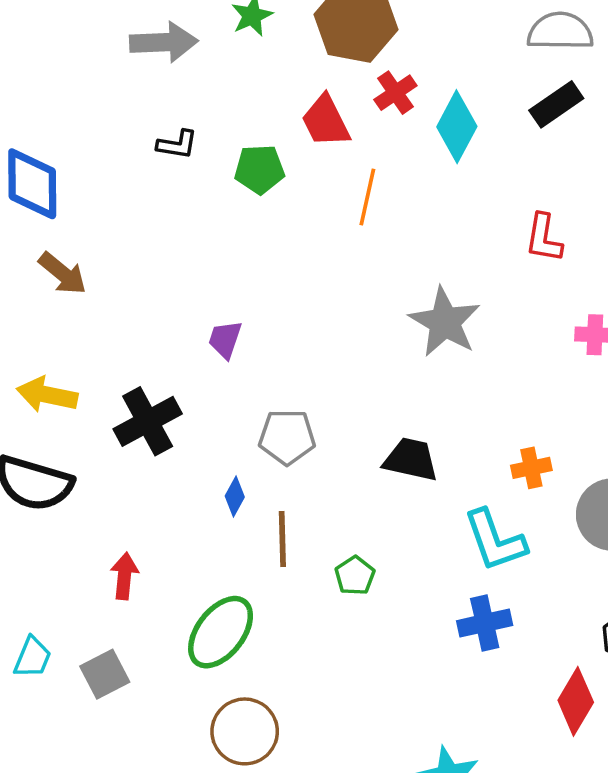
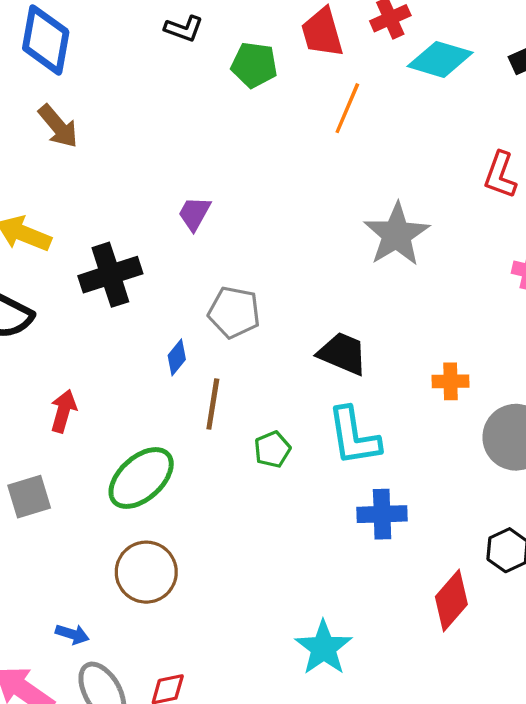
cyan diamond: (457, 127) -> (440, 59), turned 68
cyan L-shape: (495, 540) -> (354, 436), moved

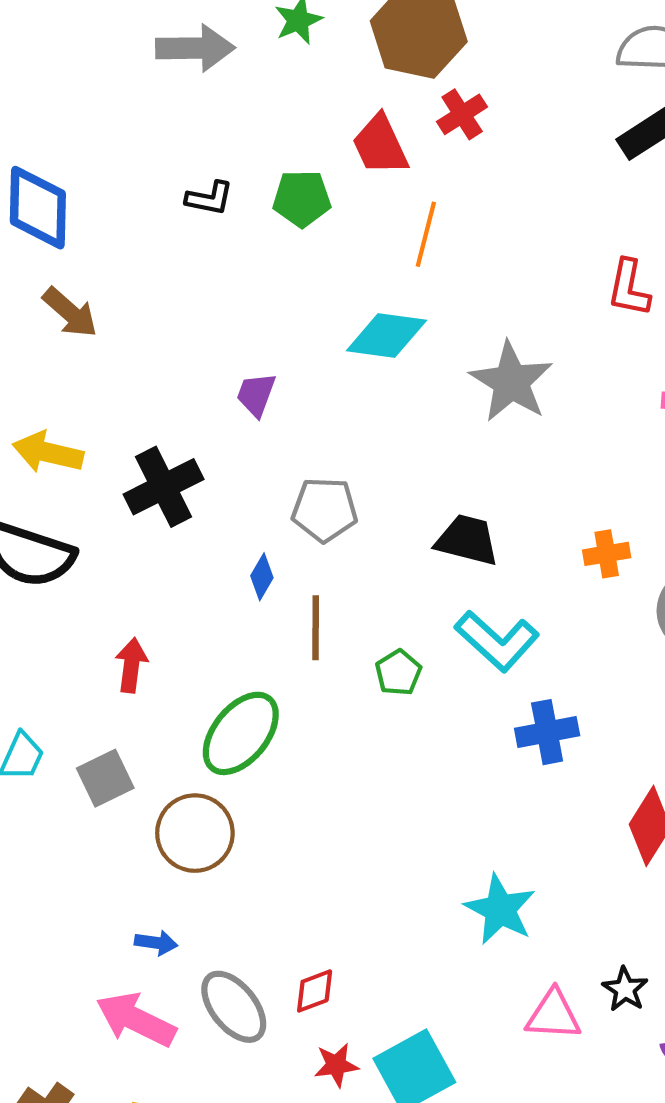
black L-shape: (184, 29) -> (209, 198), moved
cyan diamond: (440, 59) -> (386, 336), moved
cyan L-shape: (354, 436) -> (497, 641), turned -30
brown circle: (146, 572) -> (195, 833), moved
blue arrow: (72, 634) -> (156, 943), moved

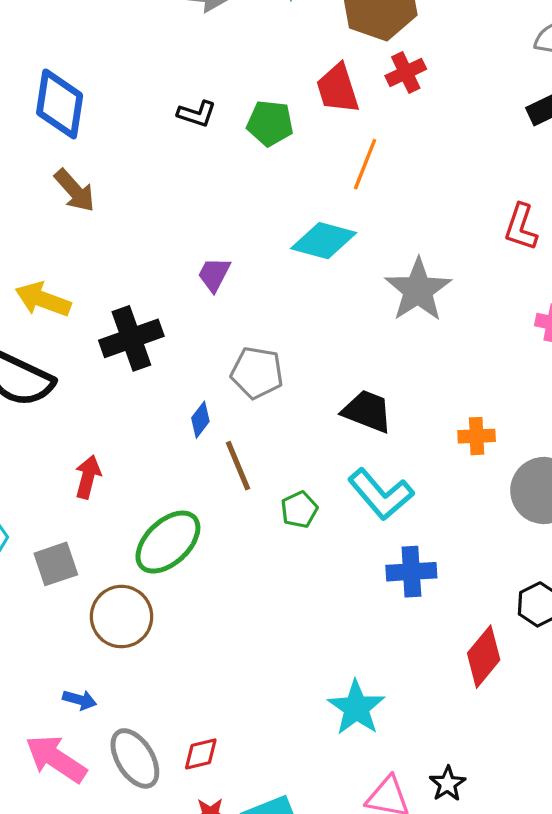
brown line: (316, 628) -> (238, 466), turned -30

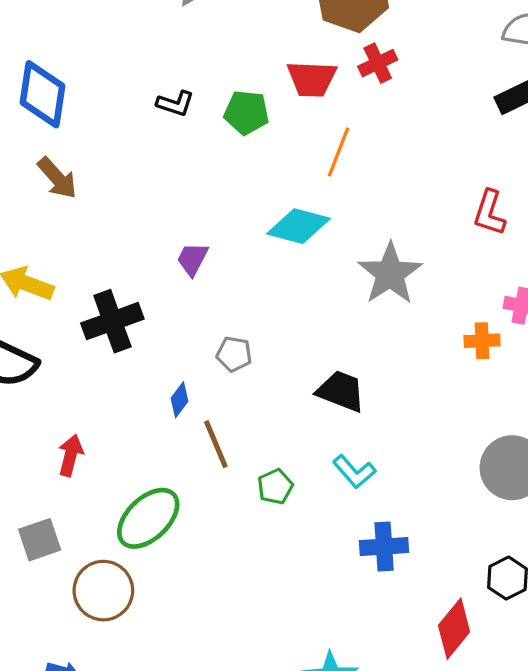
red trapezoid: (338, 89) -> (312, 79), turned -70
gray pentagon: (257, 373) -> (234, 354), size x0.7
orange cross: (477, 436) -> (482, 341), moved
cyan L-shape: (381, 494) -> (354, 472), size x0.7

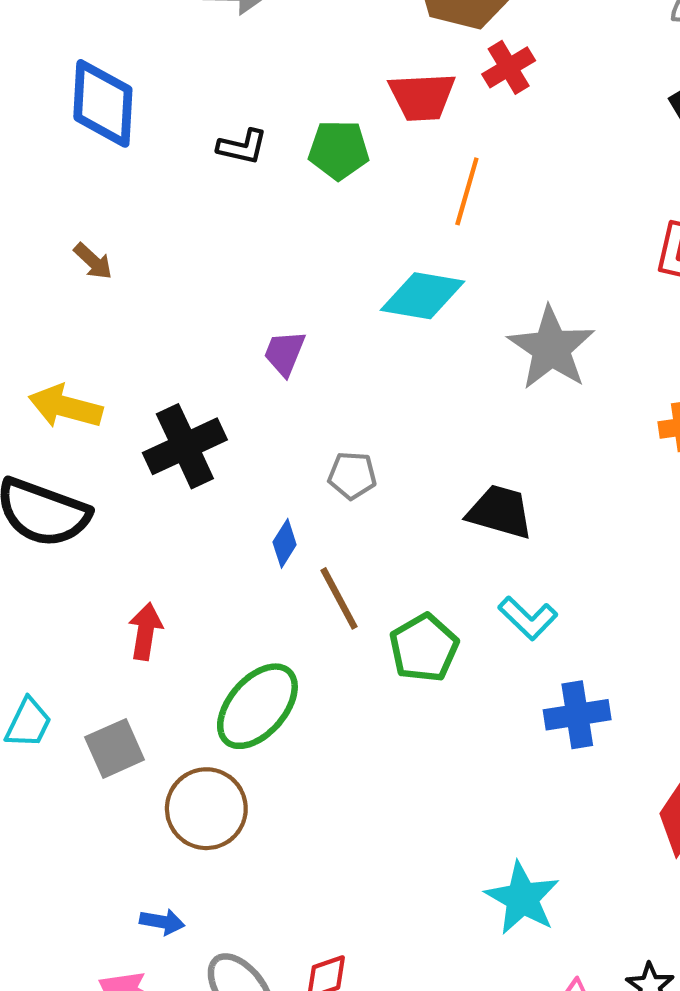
blue diamond: (43, 94) -> (103, 103), moved
brown arrow: (57, 178) -> (93, 261), size x0.7
green pentagon: (275, 487) -> (424, 648), size x1.4

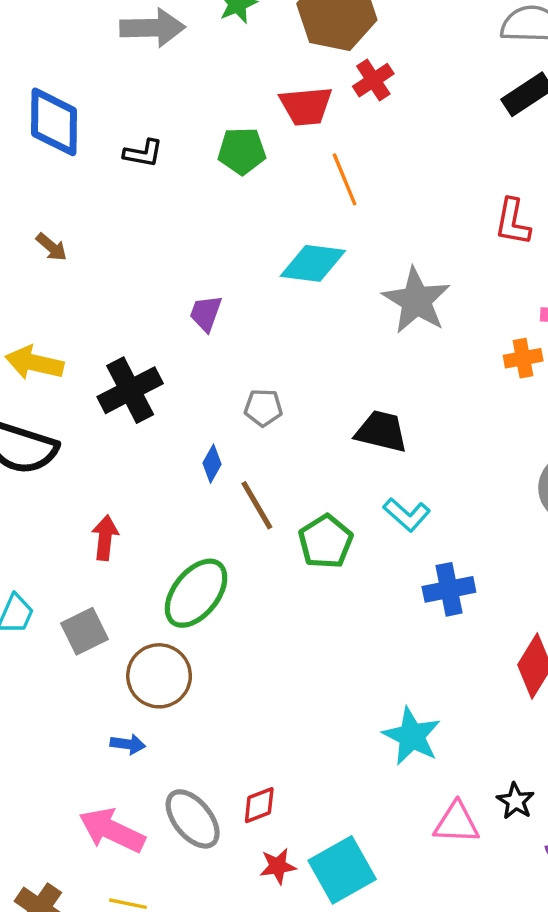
black L-shape: (242, 147) -> (143, 153), moved
orange line: (467, 191) -> (345, 179), turned -36
blue arrow: (162, 922) -> (128, 744), moved

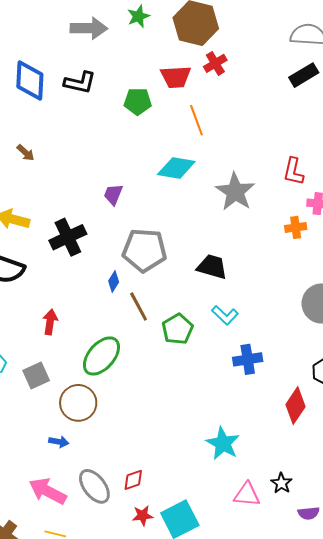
black L-shape: (143, 153) -> (80, 83), moved, size x1.4
red L-shape: (513, 222) -> (294, 171), moved
gray pentagon: (263, 408) -> (144, 250), size x2.0

